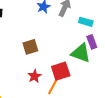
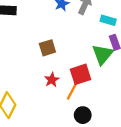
green triangle: (81, 53) -> (103, 54), turned 50

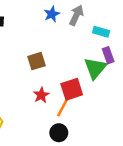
black circle: (83, 115) -> (59, 133), moved

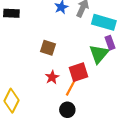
cyan rectangle: (101, 32) -> (104, 22), size x1.6
brown square: (36, 61) -> (48, 48), turned 35

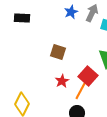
red square: (79, 72) -> (88, 76), turned -30

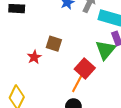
red star: (62, 81) -> (34, 57), moved

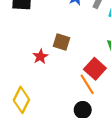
orange line: (78, 83) -> (87, 84), turned -60

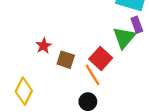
brown square: (62, 42) -> (66, 60), moved

